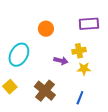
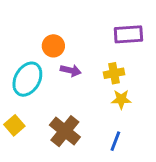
orange circle: (46, 29) -> (53, 46), moved
purple arrow: (61, 61) -> (71, 70), moved

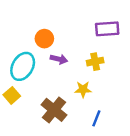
yellow star: (121, 99) -> (83, 89), moved
yellow square: (14, 125) -> (12, 95), moved

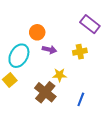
purple rectangle: (107, 29) -> (90, 24), turned 42
yellow star: (83, 89) -> (60, 75), moved

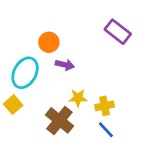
yellow cross: (80, 52) -> (105, 106), moved
blue line: (81, 99) -> (106, 130), turned -64

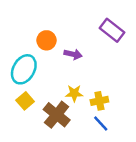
purple arrow: (65, 65) -> (73, 54), moved
yellow square: (13, 105) -> (25, 101), moved

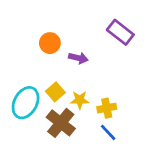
cyan ellipse: (24, 69) -> (26, 103), moved
yellow square: (25, 101) -> (55, 92), moved

